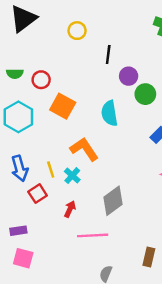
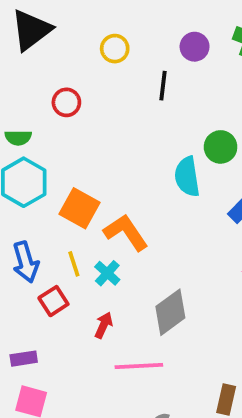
green semicircle: (15, 74) -> (18, 138), moved
purple circle: (129, 76) -> (195, 47), moved
red circle: (41, 80) -> (66, 102), moved
orange square: (63, 106) -> (79, 208), moved
cyan semicircle: (109, 113) -> (187, 177), moved

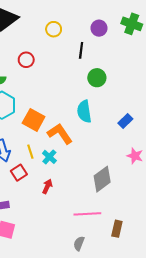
green circle: (221, 147) -> (97, 78), moved
cyan semicircle: (187, 177) -> (84, 111), moved
gray diamond: (170, 312) -> (102, 179), moved
pink line: (139, 366) -> (87, 214), moved

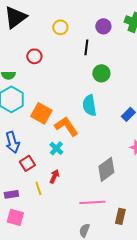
yellow line: (30, 152) -> (38, 188), moved

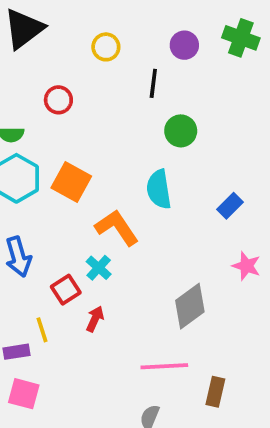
orange square: (41, 113) -> (71, 182), moved
red square: (27, 163) -> (66, 290), moved
yellow line: (38, 188) -> (42, 330), moved

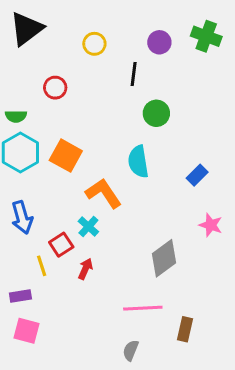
yellow line: (42, 330) -> (42, 266), moved

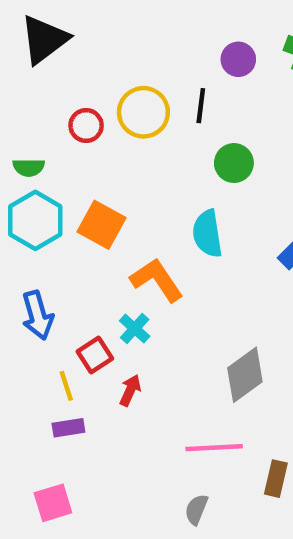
yellow circle: (94, 44) -> (143, 112), moved, size x1.5
purple rectangle: (20, 296) -> (68, 428), moved
pink square: (26, 331) -> (53, 503), moved, turned -32

